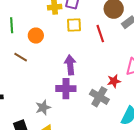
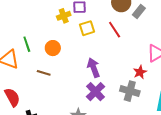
purple cross: (66, 89) -> (95, 92), turned -30

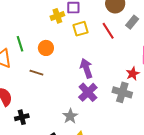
gray rectangle: (139, 11) -> (132, 22), moved

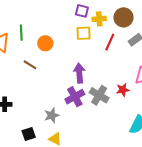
yellow cross: (57, 16) -> (99, 19), moved
red line: (108, 31) -> (110, 42), turned 42
gray cross: (122, 92) -> (99, 95), moved

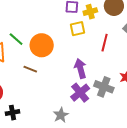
green line: (21, 33) -> (16, 39), turned -35
red line: (110, 42) -> (105, 43), moved
orange circle: (45, 43) -> (42, 45), size x1.5

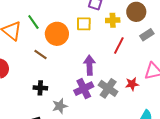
yellow cross: (90, 12) -> (113, 20), moved
yellow square: (77, 29) -> (84, 24), moved
black cross: (12, 113) -> (40, 88), moved

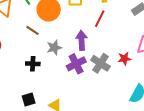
red line: (119, 46) -> (100, 19), moved
gray star: (60, 106) -> (54, 48), moved

